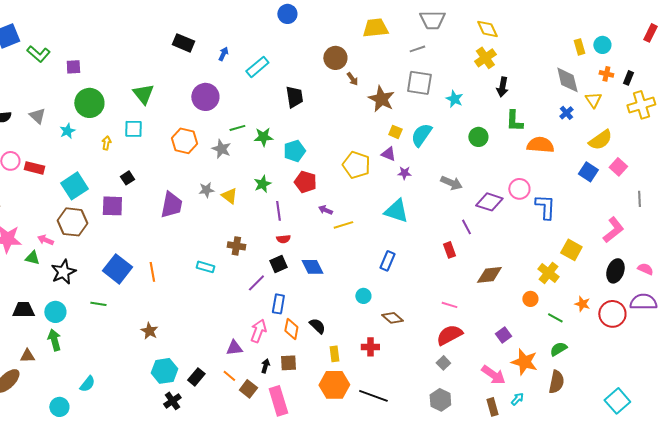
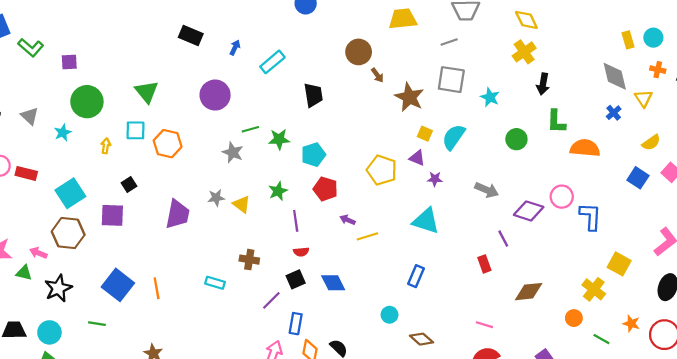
yellow semicircle: (600, 140) -> (651, 143), size x0.7
orange hexagon: (184, 141) -> (168, 144), moved

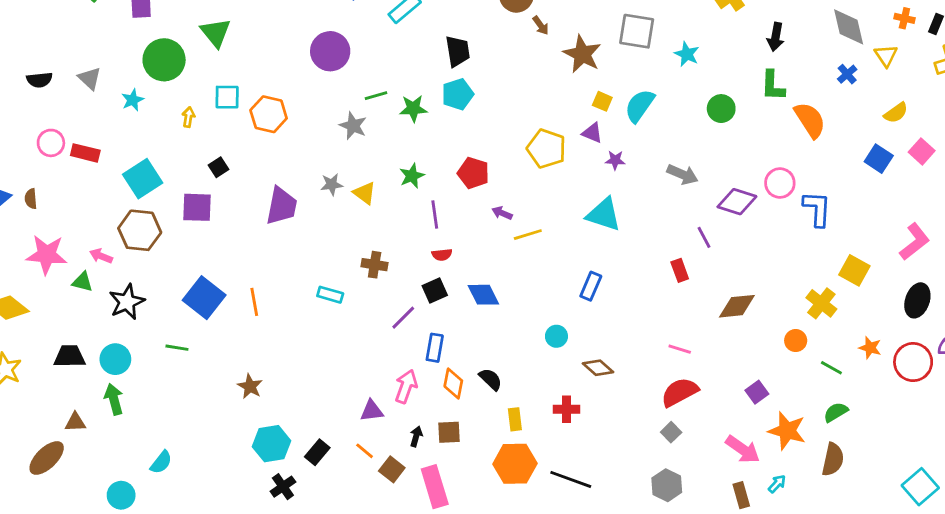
black arrow: (543, 84) -> (776, 37), moved
green triangle: (147, 92) -> (216, 33), moved
orange semicircle: (585, 148) -> (810, 120), turned 52
cyan pentagon: (313, 155) -> (458, 94), moved

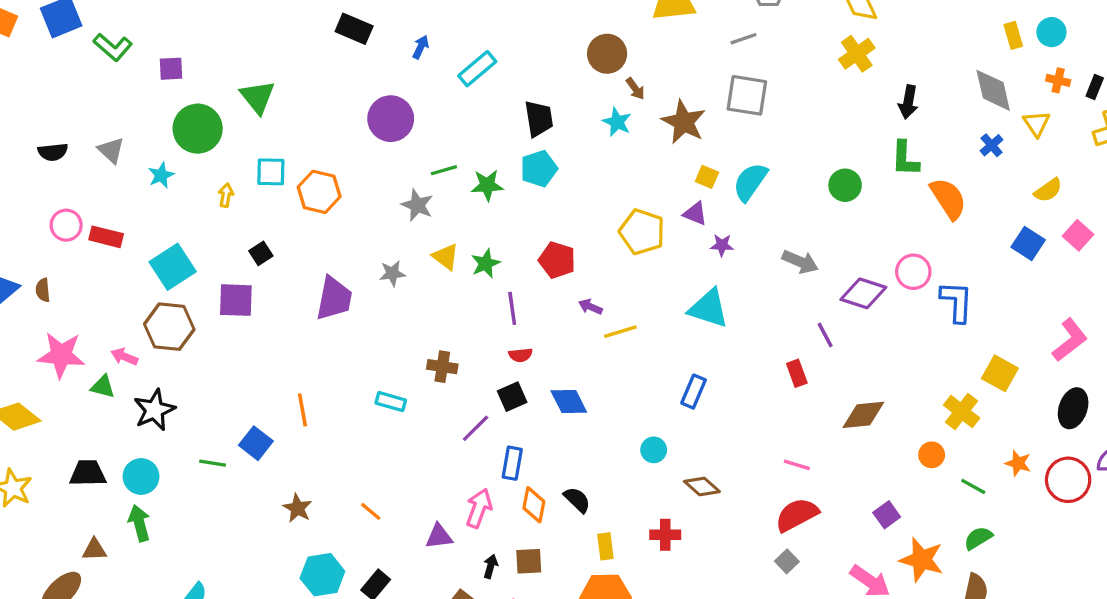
cyan star: (687, 54) -> (617, 122), moved
yellow triangle: (365, 193) -> (446, 257), moved
blue square: (204, 298) -> (256, 443), moved, size x0.7
orange line: (365, 451) -> (371, 511), moved

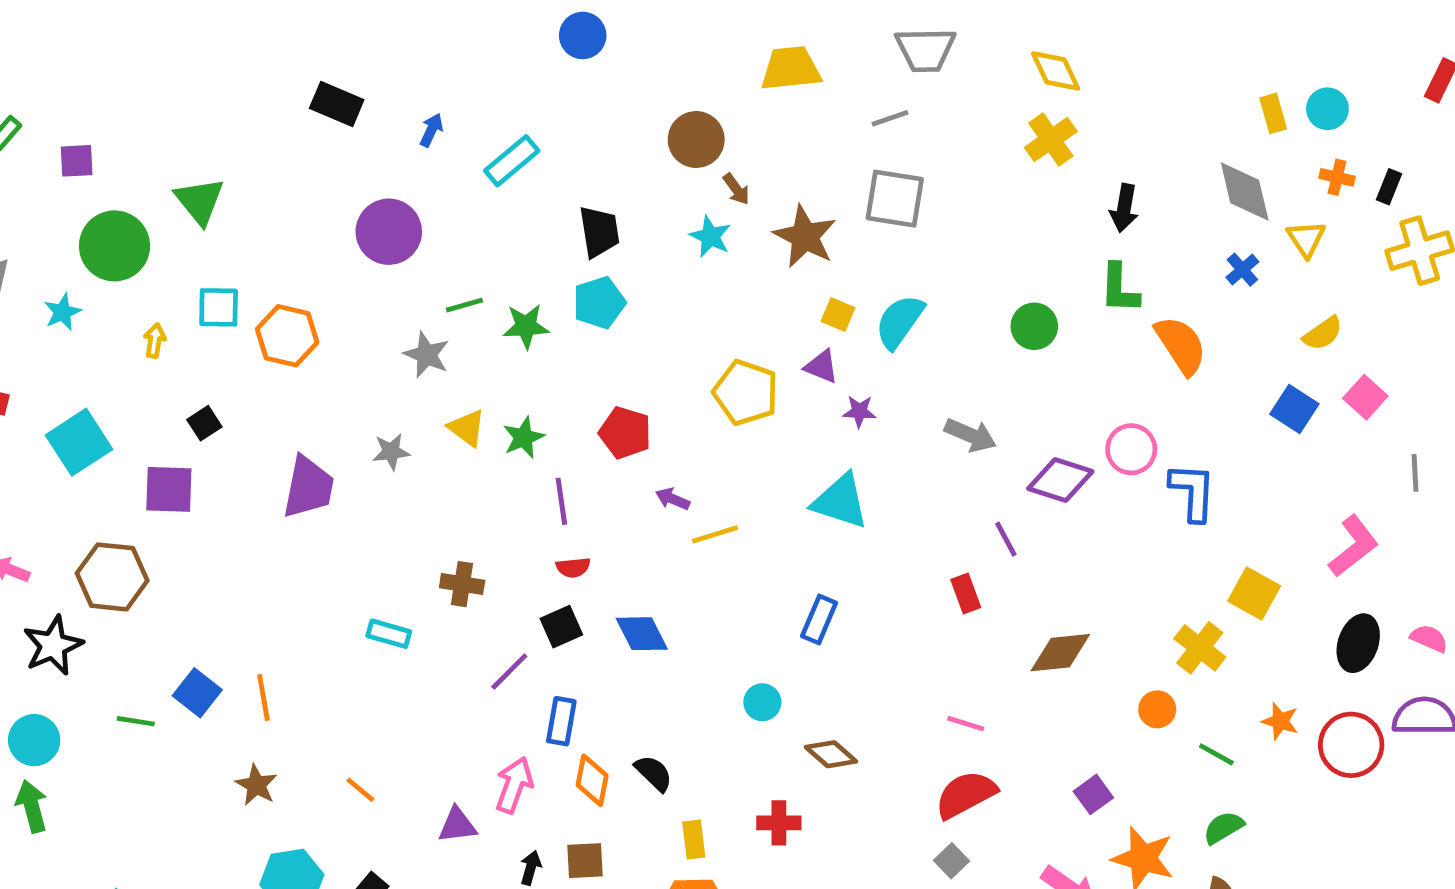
brown hexagon: (169, 327) -> (112, 577), moved
orange line: (302, 410) -> (263, 698), moved

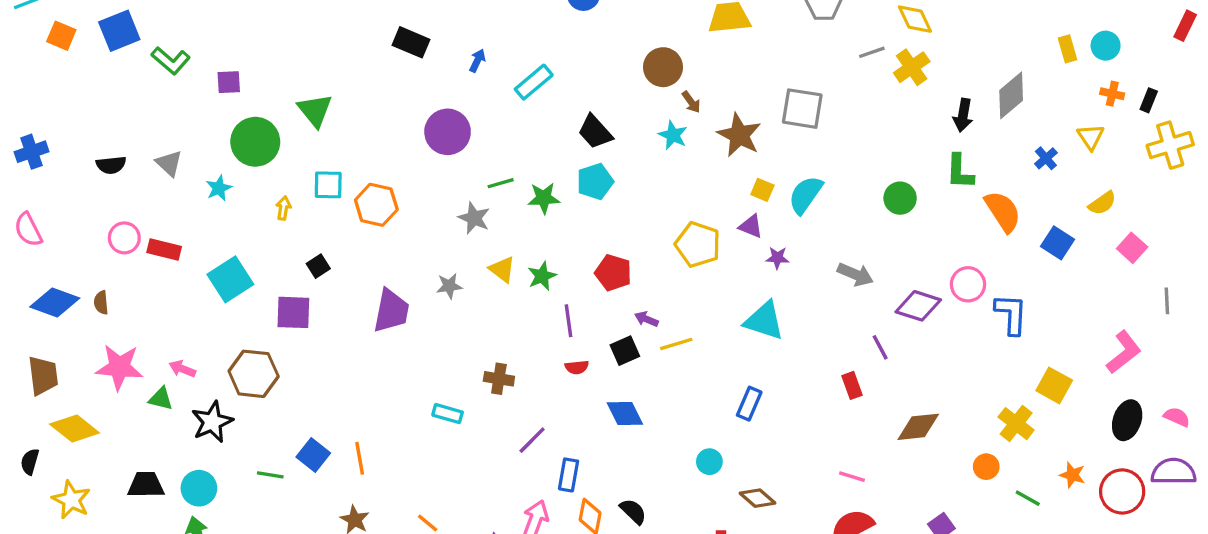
gray line: (890, 118) -> (872, 52), moved
gray diamond: (1245, 192) -> (1011, 95), moved, turned 63
black trapezoid: (599, 232) -> (595, 132), turned 147
blue square: (1294, 409) -> (1057, 243), moved
black square: (561, 627) -> (625, 351), moved

